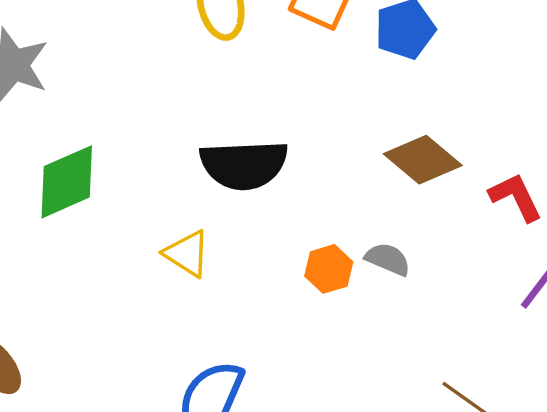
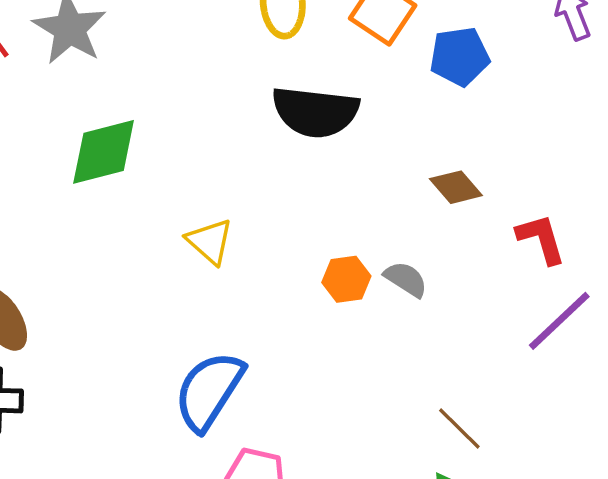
brown diamond: (423, 160) -> (456, 187), size x0.7
black semicircle: (244, 165) -> (315, 112), moved

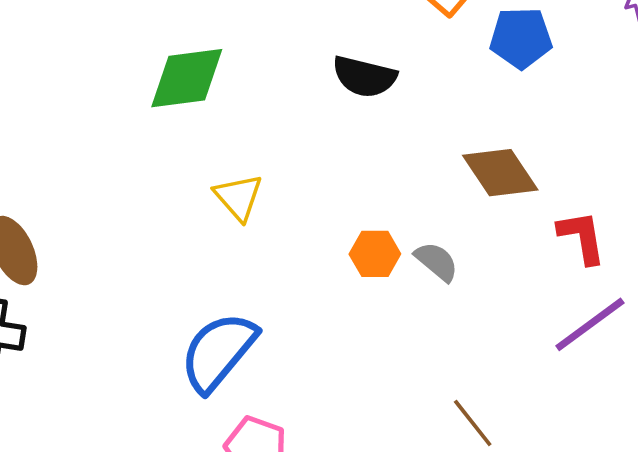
black semicircle: (315, 112) -> (364, 77), size x0.7
green diamond: (104, 152) -> (187, 78), moved
brown diamond: (456, 187) -> (500, 173), size x1.4

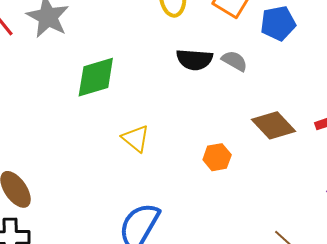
brown diamond: (500, 173) -> (274, 125), moved
gray semicircle: (436, 262) -> (235, 61), moved

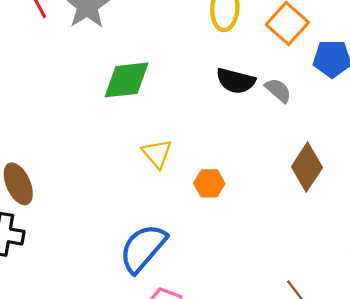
brown diamond: (274, 125) -> (307, 167), turned 66
orange hexagon: (217, 157) -> (209, 183), moved

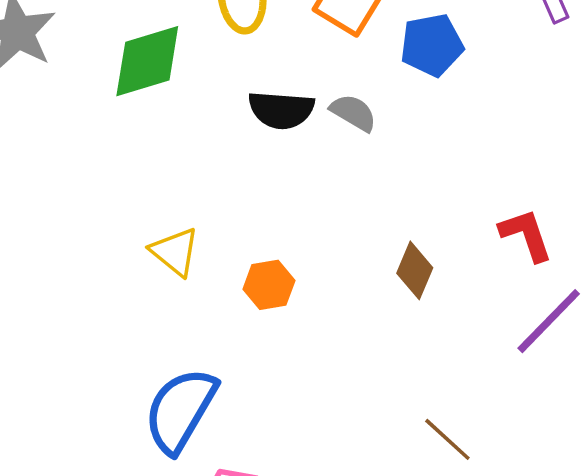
green diamond: (127, 80) -> (147, 61), moved
brown diamond: (307, 167) -> (415, 270), moved, size x0.7

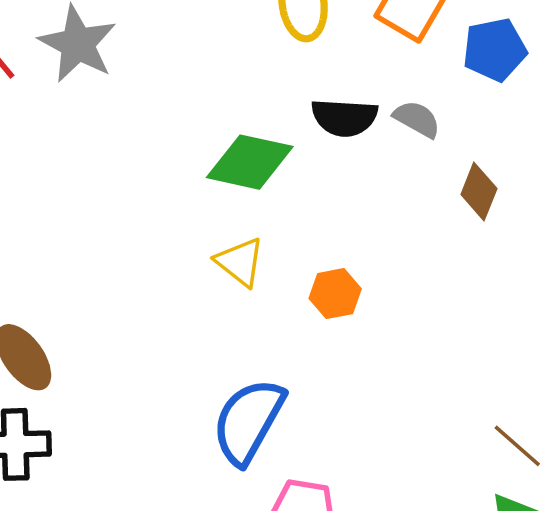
green diamond: (147, 61) -> (250, 162), moved, turned 30
brown diamond: (415, 270) -> (479, 191), moved

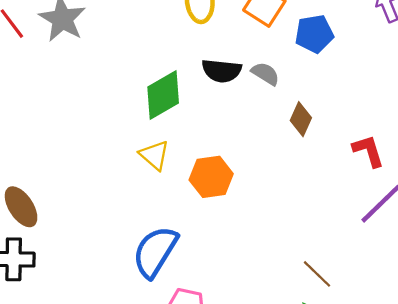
green diamond: (250, 162) -> (163, 95), turned -45
orange hexagon: (335, 294) -> (211, 177), size x1.4

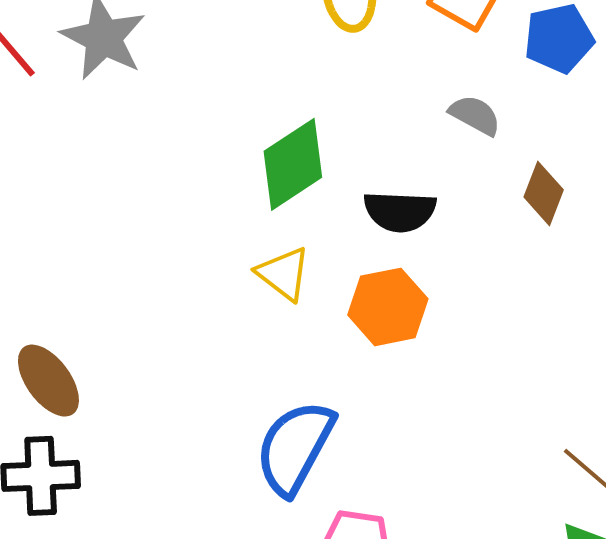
black semicircle: (222, 71) -> (400, 211), moved

